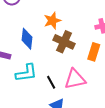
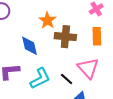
pink triangle: (75, 79) -> (88, 68), turned -40

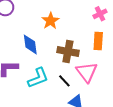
brown cross: (65, 37) -> (68, 51), moved

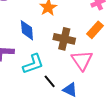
orange rectangle: (98, 41) -> (95, 30), turned 36
black line: (64, 81) -> (50, 81), moved

